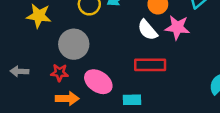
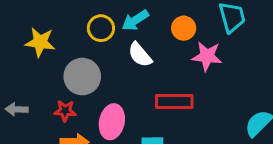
white semicircle: (148, 30) -> (140, 55), moved
pink ellipse: (98, 82) -> (112, 122), turned 68

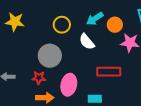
cyan arrow: (135, 20) -> (95, 19), moved
yellow star: (40, 42) -> (15, 22), moved

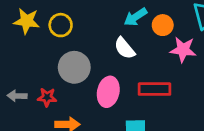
yellow circle: (62, 25) -> (61, 25), moved
red star: (39, 78) -> (47, 97), moved
pink ellipse: (69, 85) -> (108, 92), moved

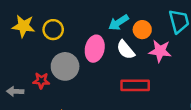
white semicircle: (125, 48) -> (126, 50), moved
pink ellipse: (108, 92) -> (95, 49), moved
red star: (47, 97) -> (41, 81), moved

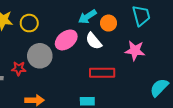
pink ellipse: (95, 49) -> (66, 40), turned 40
pink star: (160, 51) -> (135, 51), moved

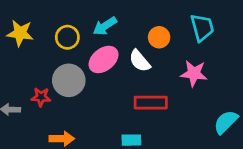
cyan arrow: (87, 17) -> (105, 26), moved
yellow circle: (29, 23) -> (67, 37), moved

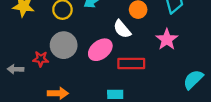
pink ellipse: (104, 59) -> (100, 50), moved
pink star: (194, 73) -> (167, 39), turned 30

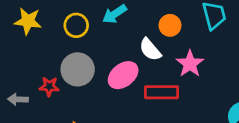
pink star: (167, 39) -> (190, 64), moved

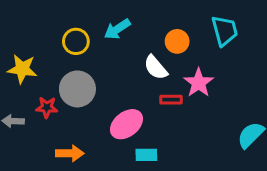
yellow star: (28, 21) -> (22, 69), moved
pink ellipse: (123, 75) -> (126, 124), moved
red rectangle: (161, 92) -> (171, 100), moved, size x0.6

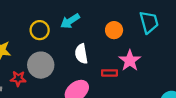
white semicircle: (156, 67) -> (81, 54), moved, turned 30

